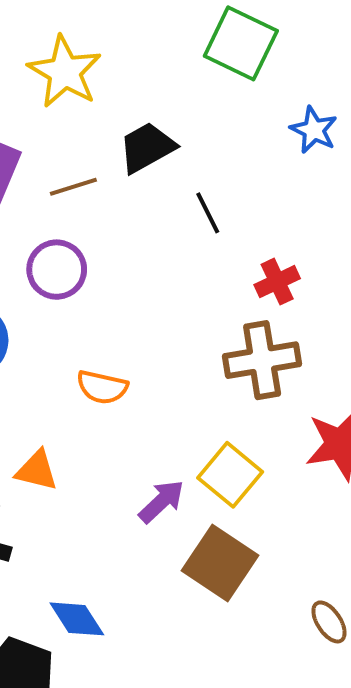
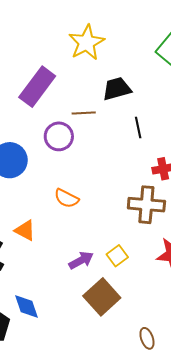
brown line: (73, 187) -> (84, 113), moved
yellow square: (230, 475) -> (117, 256), size x0.7

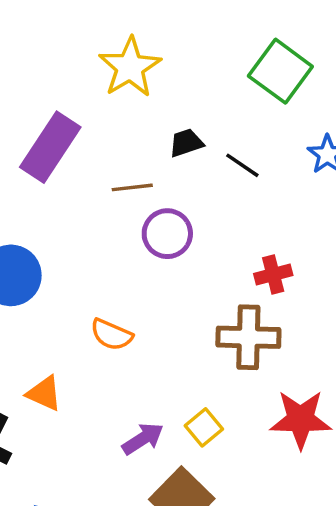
black trapezoid: (117, 89) -> (186, 143), size x0.7
black line: (138, 127) -> (242, 165), moved, turned -40
purple circle: (59, 136) -> (167, 234), moved

